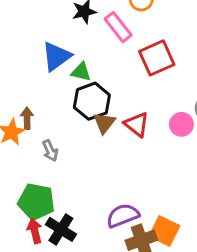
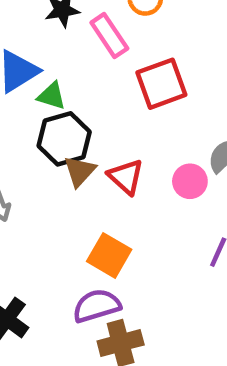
orange square: (164, 231) -> (109, 255), moved

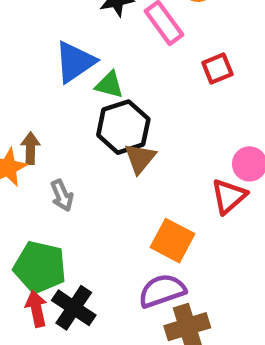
red square: (161, 84) -> (217, 69), size x0.6
red triangle: (126, 177) -> (229, 196), moved, turned 39

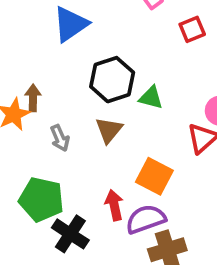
green triangle: (109, 85) -> (151, 98), moved
brown triangle: (140, 158) -> (109, 130), moved
red arrow: (36, 309) -> (114, 205), moved

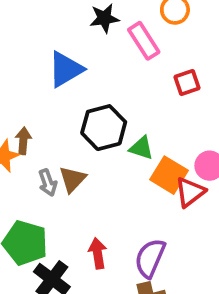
brown triangle: (109, 130) -> (72, 179), moved
orange square: (154, 176) -> (169, 175), moved
purple semicircle: (146, 219) -> (150, 258), moved, turned -51

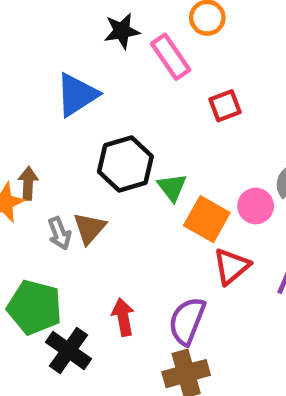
green triangle: (141, 148) -> (172, 187), turned 36
red triangle: (190, 192) -> (231, 266), moved

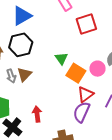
red square: (225, 106) -> (86, 24), size x1.5
black hexagon: (125, 164) -> (21, 45), moved
purple semicircle: (187, 321) -> (82, 112), moved

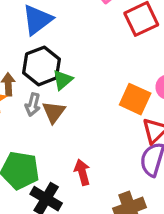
green triangle: (61, 58) -> (63, 80), moved, turned 32
gray arrow: (11, 76) -> (33, 105), moved, turned 40

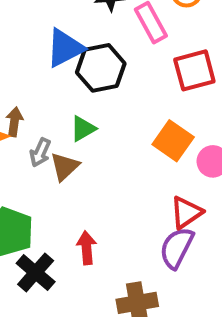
black hexagon: (41, 66) -> (101, 68), moved
orange square: (135, 99) -> (173, 141), moved

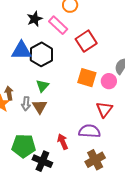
blue triangle: (65, 48) -> (21, 51), turned 45
purple semicircle: (177, 248) -> (89, 131), moved, turned 85

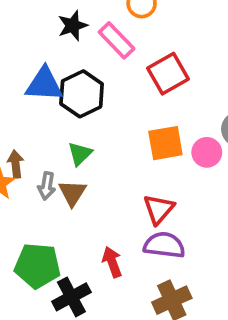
orange square: (87, 78) -> (165, 143), turned -30
red triangle: (104, 109) -> (159, 209), moved
black cross: (42, 161) -> (71, 297), turned 36

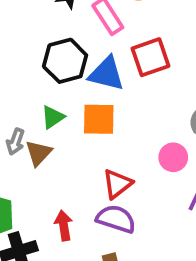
blue triangle: (44, 84) -> (107, 74), moved
orange square: (165, 143) -> (99, 119), moved
pink circle: (207, 152) -> (173, 157), moved

